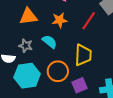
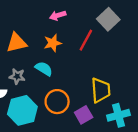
yellow trapezoid: (83, 55) -> (101, 90), moved

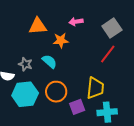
pink arrow: (58, 15) -> (76, 22), moved
red line: (86, 40) -> (108, 54), moved
orange triangle: (17, 43) -> (38, 26), moved

